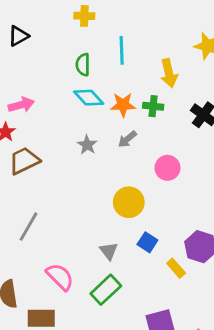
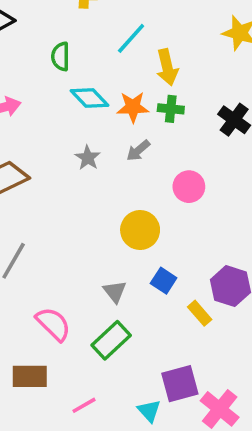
cyan line: (122, 50) -> (131, 38), turned 44
green semicircle: (83, 65) -> (61, 56), moved
yellow arrow: (169, 73) -> (167, 67), moved

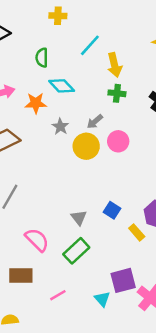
orange star: (133, 107) -> (36, 103), moved
pink circle: (189, 187) -> (118, 141), moved
yellow circle: (140, 230) -> (86, 146), moved

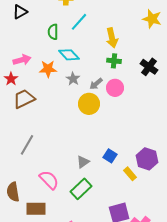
cyan line: (90, 45) -> (79, 22), moved
gray star: (60, 127) -> (73, 79), moved
pink circle: (118, 141) -> (115, 88), moved
gray triangle: (79, 218) -> (83, 162), turned 32

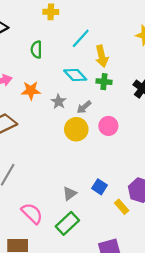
cyan line: (79, 22) -> (81, 38), moved
cyan diamond: (69, 55) -> (75, 75), moved
pink circle: (115, 88) -> (108, 126), moved

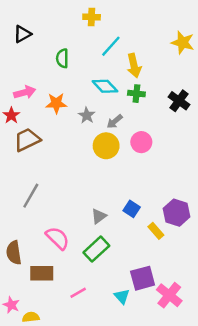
yellow cross: (51, 12) -> (92, 17), moved

